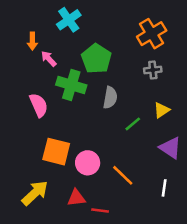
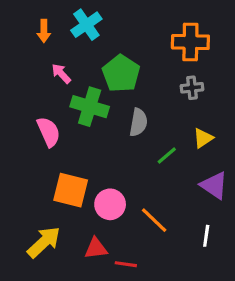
orange cross: (152, 34) -> (190, 42), turned 32
orange arrow: (32, 41) -> (44, 31), moved

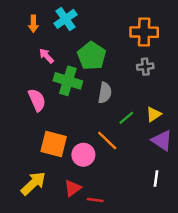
yellow triangle: (203, 138) -> (154, 114), moved
orange line: (154, 220) -> (107, 140), moved
red triangle: (96, 248) -> (73, 188), turned -30

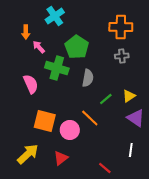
orange arrow: (33, 24) -> (26, 32), moved
red line: (95, 200) -> (105, 168), moved, turned 32

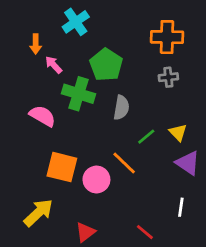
pink semicircle: (31, 84) -> (43, 116), turned -36
yellow triangle: (129, 96) -> (178, 132), turned -40
red triangle: (61, 158) -> (85, 232), moved

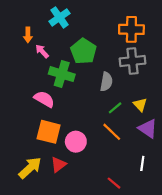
gray cross: (168, 77) -> (133, 61), size x1.6
gray semicircle: (121, 108) -> (106, 82), moved
pink semicircle: (43, 116) -> (44, 99), moved
orange line: (124, 163) -> (112, 132), moved
red triangle: (85, 232) -> (58, 165), moved

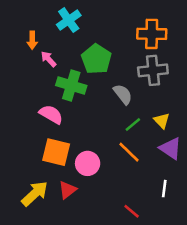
gray semicircle: (106, 82) -> (123, 94), turned -48

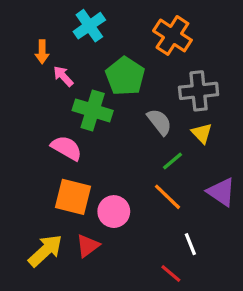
orange cross: (152, 34) -> (172, 35), moved, turned 32
yellow triangle: (162, 121) -> (202, 133), moved
white line: (164, 189) -> (190, 244), moved, turned -30

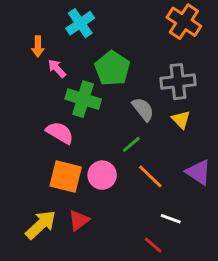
orange cross: (172, 35) -> (184, 22), moved
green line: (172, 161) -> (131, 144), moved
pink circle: (114, 212) -> (102, 175), moved
white line: (190, 244) -> (171, 219), turned -48

